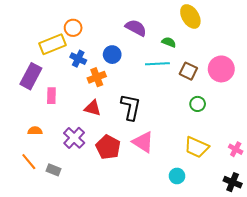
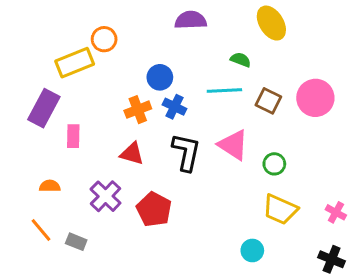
purple semicircle: (136, 28) -> (191, 20), moved, turned -30
blue cross: (78, 59) -> (175, 107), moved
green circle: (198, 104) -> (274, 164), moved
pink triangle: (143, 142) -> (233, 145), moved

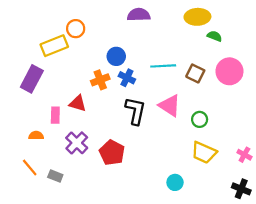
yellow ellipse: (271, 23) -> (197, 17), turned -60
green semicircle: (241, 60) -> (215, 36), moved
pink rectangle: (73, 136) -> (55, 115), moved
red triangle: (132, 154) -> (78, 103), moved
cyan circle: (252, 250) -> (175, 182), moved

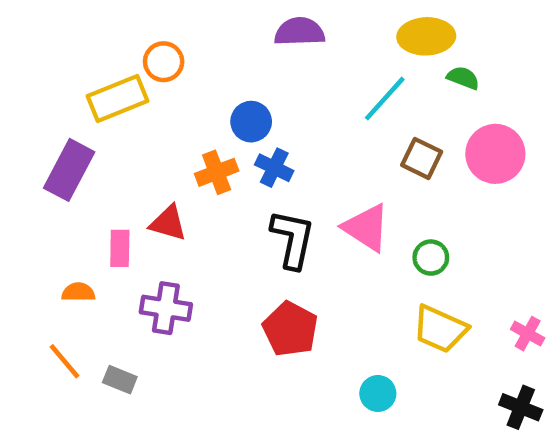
cyan line: (163, 66) -> (385, 99), moved, turned -45
purple cross: (77, 143) -> (166, 308), turned -35
red pentagon: (112, 153) -> (290, 329), moved

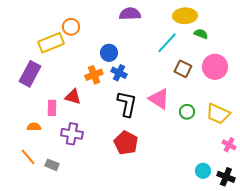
yellow trapezoid: (440, 329) -> (218, 114), moved
cyan circle: (378, 393) -> (203, 171), moved

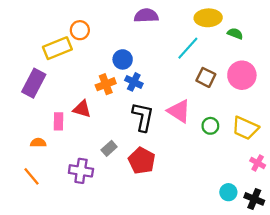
green semicircle: (201, 34) -> (235, 34), moved
purple cross: (72, 134) -> (81, 171), moved
gray rectangle: (52, 165) -> (109, 148), moved, turned -64

